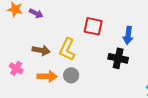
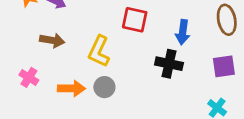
brown arrow: (41, 50) -> (52, 40), moved

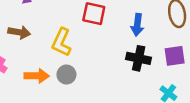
black cross: (169, 64) -> (139, 58), moved

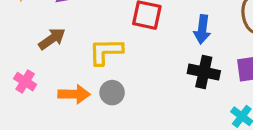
brown arrow: (19, 32) -> (52, 39), turned -45
yellow L-shape: (61, 42) -> (106, 51), turned 64

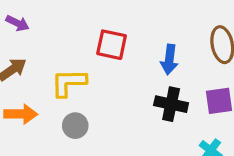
orange arrow: (74, 94) -> (21, 114), moved

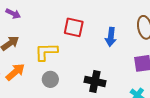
black cross: (171, 104) -> (95, 81), moved
orange arrow: (21, 114) -> (15, 72), turned -42

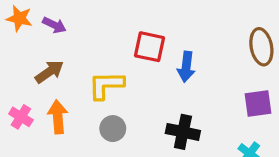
blue arrow: (111, 37) -> (186, 67), moved
orange arrow: (15, 72) -> (58, 117), turned -54

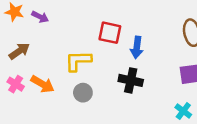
brown arrow: (49, 72) -> (19, 51), moved
orange arrow: (58, 117) -> (43, 84), turned 125
black cross: (183, 132) -> (131, 80), moved

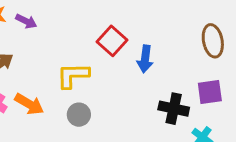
red square: (110, 33) -> (112, 41), turned 30
black cross: (131, 80) -> (174, 109), moved

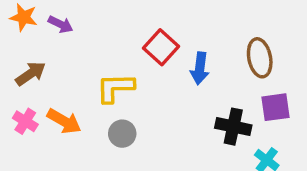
brown ellipse: (213, 41) -> (260, 58), moved

